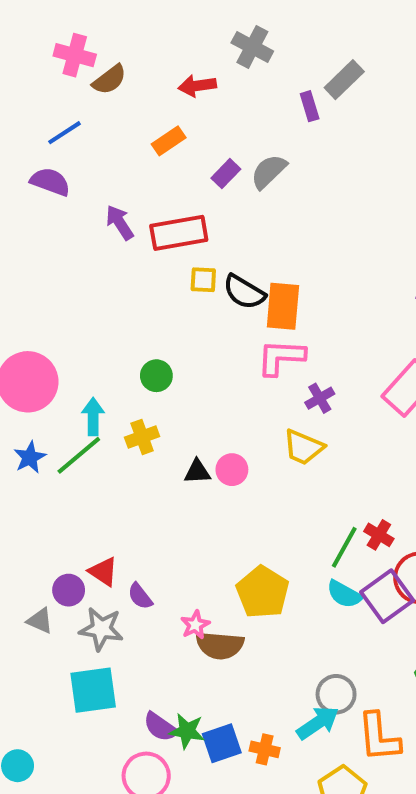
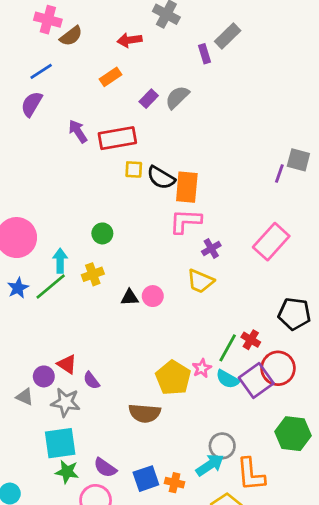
purple semicircle: (50, 182) -> (32, 104), turned -80
pink star: (195, 625) -> (202, 368), moved
green star: (187, 731) -> (67, 472), moved

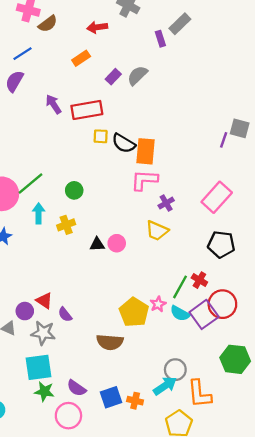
green line: (51, 287) -> (31, 183), moved
black pentagon: (294, 314) -> (221, 244), moved

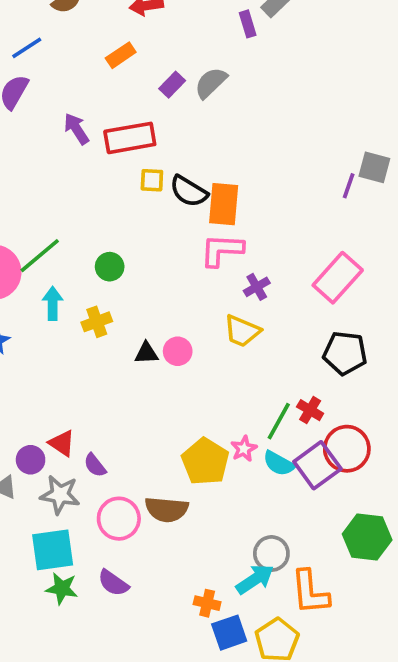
blue square: (111, 397) -> (229, 633), moved
pink circle: (68, 416) -> (119, 519), moved

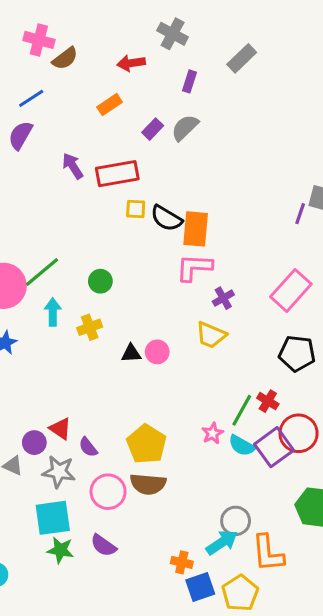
purple rectangle: (248, 24) -> (189, 81), moved, turned 35
yellow pentagon: (205, 462) -> (146, 444), moved

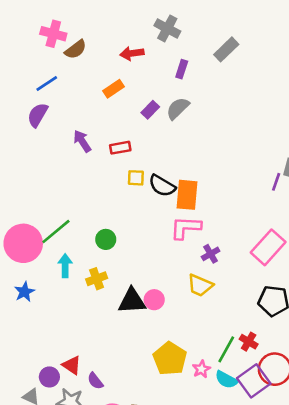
red rectangle: (117, 174) -> (120, 148), size x0.6
black triangle: (131, 353) -> (132, 301), size x1.6
yellow pentagon: (146, 444) -> (170, 359), moved

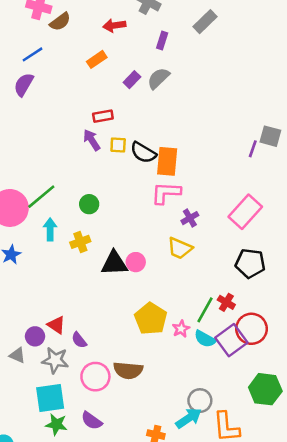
purple arrow: (82, 141) -> (92, 140), moved

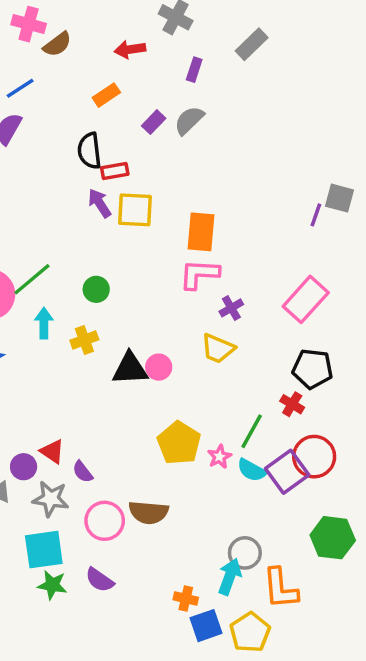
yellow square: (118, 145) -> (135, 210), size x1.6
black semicircle: (143, 153) -> (89, 151), moved, turned 52
red cross: (226, 302) -> (292, 404), moved
cyan arrow: (189, 418) -> (230, 577), turned -36

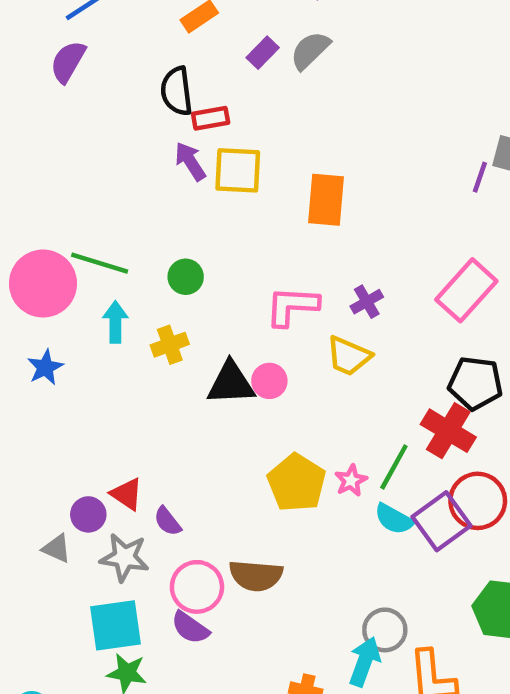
pink L-shape: (199, 274) -> (292, 306), moved
green line: (32, 279) -> (100, 263), turned 57
red cross: (292, 404) -> (448, 431), size x1.6
pink star: (220, 457) -> (351, 481), moved
purple semicircle: (100, 580) -> (190, 628), moved

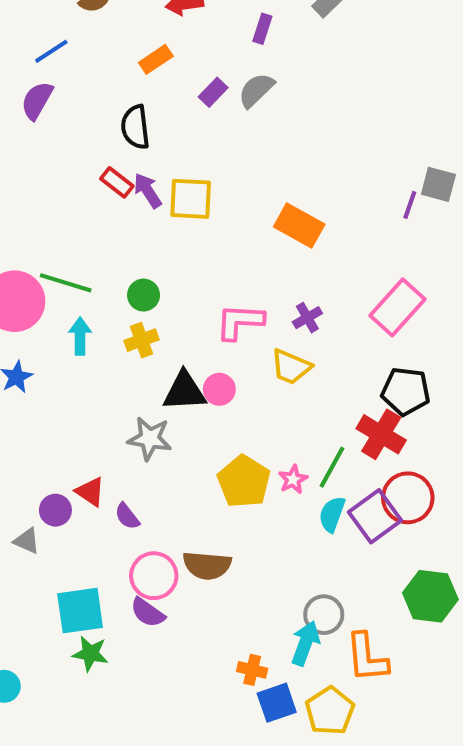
red rectangle: (211, 118) -> (117, 182), moved, turned 48
orange rectangle: (326, 200) -> (299, 225), moved, turned -66
yellow cross: (170, 345) -> (141, 340), moved
cyan semicircle: (394, 519) -> (332, 514), turned 81
gray star: (125, 557) -> (150, 438), moved

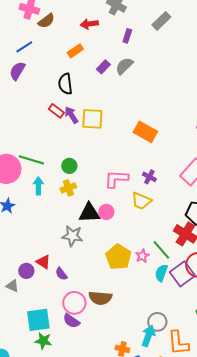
purple cross: (307, 318) -> (149, 177), turned -32
green line: (332, 467) -> (161, 250), turned -70

